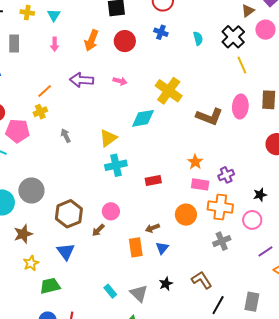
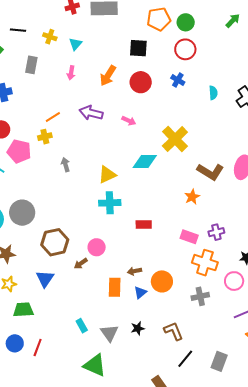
orange star: (195, 162) -> (192, 197), moved
orange circle: (186, 215) -> (162, 281), moved

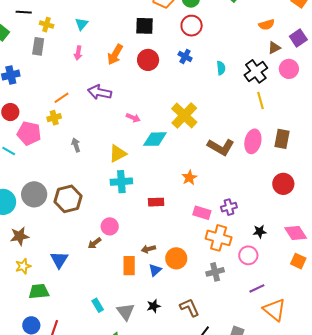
yellow cross: (50, 37) -> (47, 25), moved
pink arrow: (129, 121) -> (133, 118), moved
orange star: (192, 197) -> (189, 178), moved
brown hexagon: (55, 242) -> (68, 199), moved

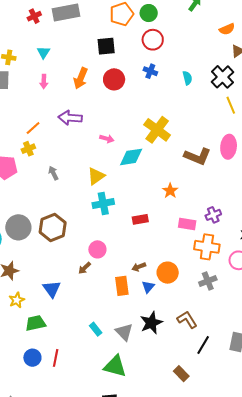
black star: (154, 306) -> (151, 323), size x1.6

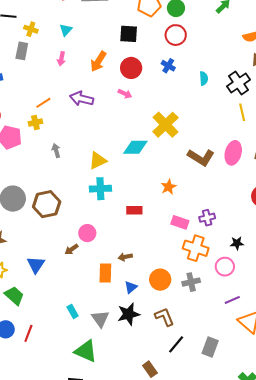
pink arrow: (107, 139) -> (125, 94), moved
orange circle: (168, 273) -> (160, 280), moved
blue triangle: (148, 287) -> (131, 287), moved
green trapezoid: (36, 323) -> (14, 296), turned 45

